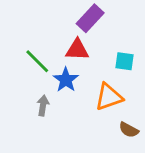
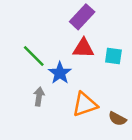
red triangle: (77, 50) -> (83, 48), moved
orange triangle: (109, 97) -> (85, 104), moved

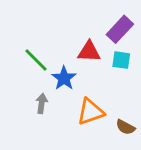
purple rectangle: (82, 17) -> (120, 29), moved

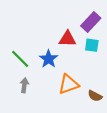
green line: (36, 60) -> (20, 59), moved
gray arrow: (42, 103) -> (24, 85), moved

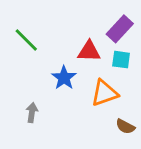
green line: (20, 59) -> (26, 40), moved
orange triangle: (69, 84) -> (104, 93), moved

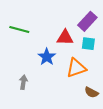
green line: (26, 40) -> (19, 29), turned -30

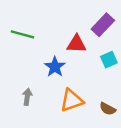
cyan square: (88, 44) -> (109, 60), moved, turned -32
orange triangle: (76, 68) -> (72, 100), moved

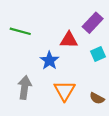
gray arrow: (27, 97) -> (25, 87), size x1.5
orange triangle: (72, 100) -> (65, 91), turned -40

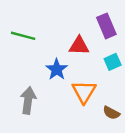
purple rectangle: (93, 23) -> (106, 26), turned -66
orange triangle: (65, 91) -> (84, 92), moved

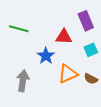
orange triangle: (84, 92) -> (68, 74), turned 35
brown semicircle: (111, 113) -> (91, 79), moved

